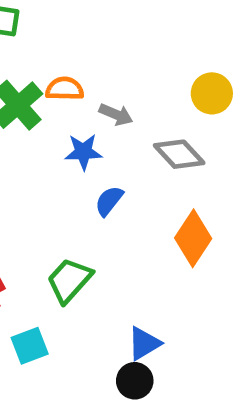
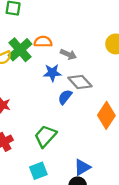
gray diamond: (179, 154) -> (80, 82), moved
cyan square: (30, 346) -> (38, 171), moved

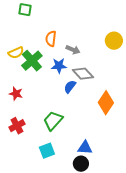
orange semicircle: (43, 42) -> (51, 39), turned -84
green cross: (20, 50) -> (32, 61), moved
blue triangle: (82, 167) -> (85, 148), turned 35

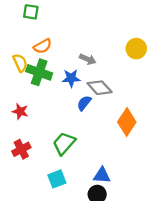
orange semicircle: (51, 39) -> (43, 46), moved, turned -126
yellow semicircle: (16, 53) -> (20, 63), turned -91
green cross: (32, 61) -> (39, 72), turned -30

